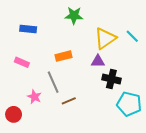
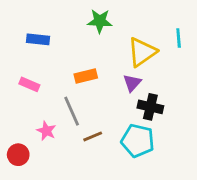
cyan line: (132, 36) -> (179, 38), moved, turned 40
purple triangle: (98, 61) -> (132, 83), turned -48
cyan pentagon: (129, 104) -> (138, 141), moved

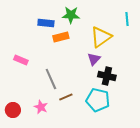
cyan line: (179, 38) -> (127, 19), moved
blue rectangle: (38, 39) -> (46, 23), moved
orange rectangle: (86, 76) -> (61, 37), moved
pink star: (46, 131) -> (41, 107), moved

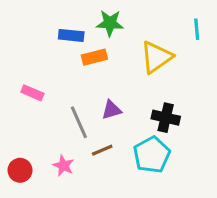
purple triangle: (94, 59) -> (111, 110), moved, turned 32
cyan pentagon: (98, 100) -> (152, 155), turned 30

